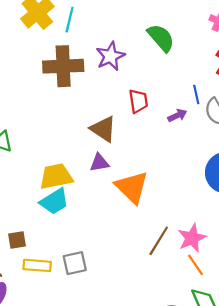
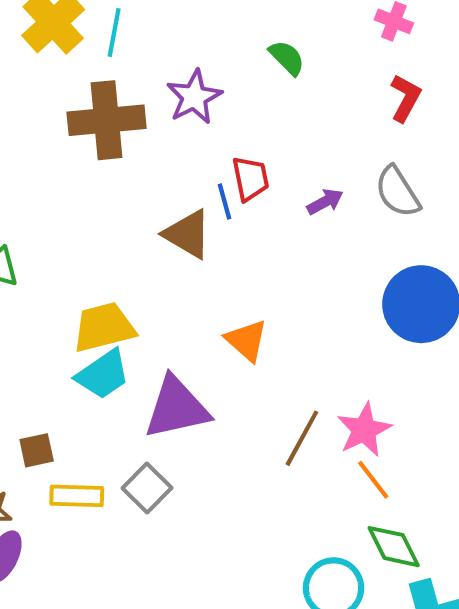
green semicircle: (161, 38) -> (287, 58), size x0.7
blue line: (196, 95) -> (225, 202), moved
purple triangle: (99, 163) -> (177, 408), moved, size x1.8
orange triangle: (132, 187) -> (247, 340), size x0.7
gray square: (75, 263) -> (147, 488), turned -30

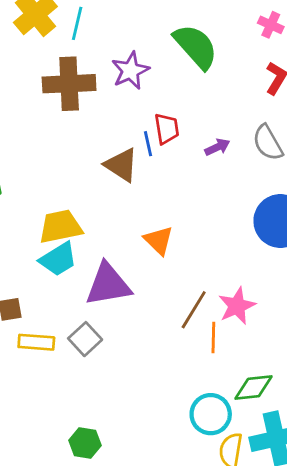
green semicircle: (287, 58) -> (196, 46), size x1.8
orange line: (373, 480) -> (213, 338), moved, turned 36
green diamond: (394, 547) -> (253, 388), turned -72

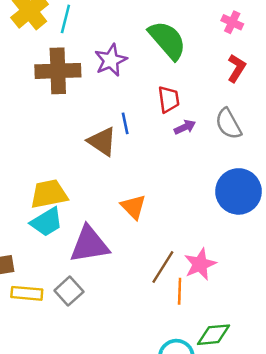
red trapezoid: (167, 129) -> (169, 99), moved

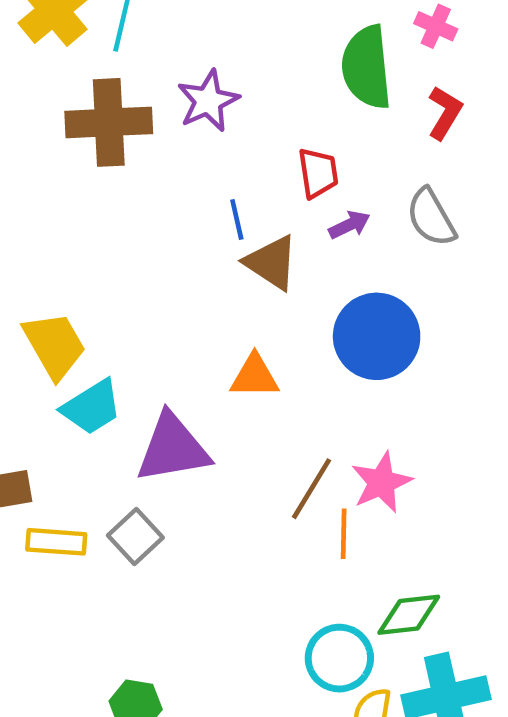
green semicircle: (167, 40) -> (367, 67), moved, turned -144
brown triangle: (102, 142) -> (271, 263), moved
blue circle: (238, 191) -> (377, 336), moved
yellow trapezoid: (49, 194) -> (55, 345), moved, turned 72
orange triangle: (133, 207) -> (254, 376), turned -44

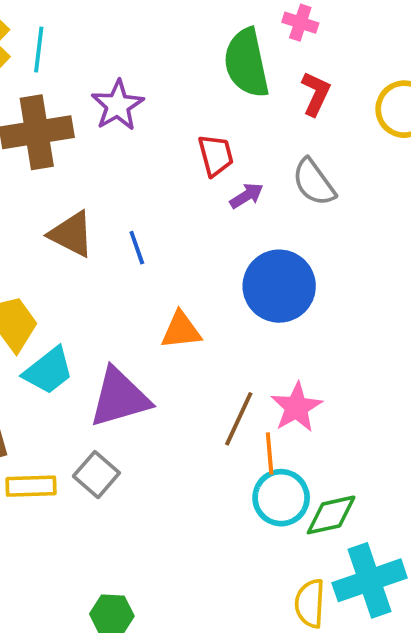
blue line: (237, 219) -> (137, 248), moved
brown triangle: (271, 263) -> (71, 234), moved
cyan circle: (339, 658) -> (281, 498), moved

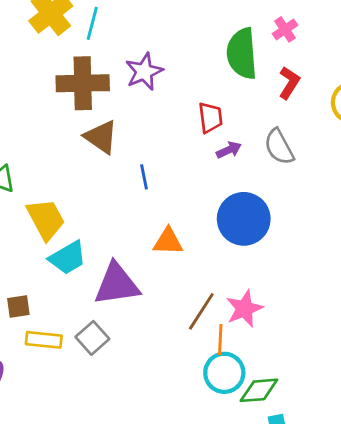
pink cross: (300, 23) -> (285, 29), turned 30
brown triangle: (71, 234) -> (101, 137), moved

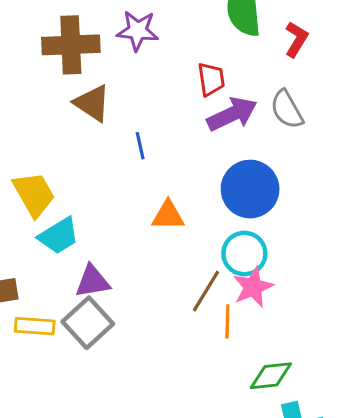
purple star: (144, 72) -> (138, 31), turned 30
purple arrow: (229, 150) -> (232, 114), size x1.8
purple triangle: (117, 284) -> (92, 281), moved, size x0.7
gray square: (92, 338) -> (88, 323), size x1.4
cyan circle: (224, 373) -> (244, 253), moved

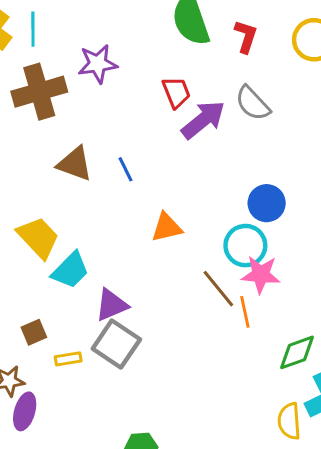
brown triangle: (92, 103) -> (75, 164), moved
blue circle: (250, 189) -> (267, 203), moved, size x0.7
pink star: (253, 287) -> (261, 275), turned -30
brown line: (206, 291) -> (218, 289), turned -57
yellow rectangle: (35, 326) -> (68, 359), size x0.7

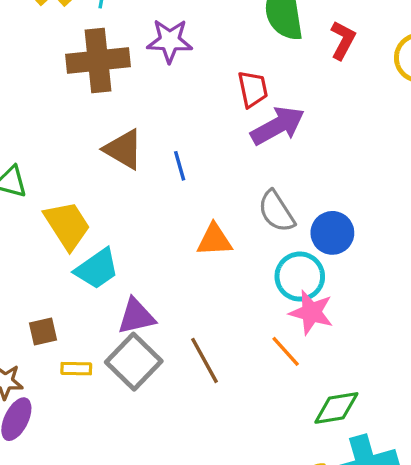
gray semicircle: (253, 103) -> (276, 211), moved
brown line: (218, 289) -> (204, 360), moved
orange line: (245, 312) -> (286, 351), turned -40

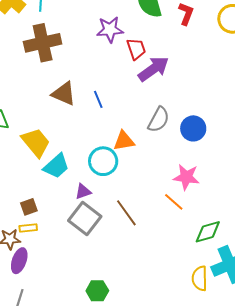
purple star: (170, 41) -> (110, 30), moved
gray semicircle: (276, 211) -> (159, 120), turned -112
cyan circle: (300, 277) -> (103, 161), moved
purple triangle: (136, 316) -> (83, 192), size x0.7
yellow rectangle: (76, 369) -> (28, 228), moved

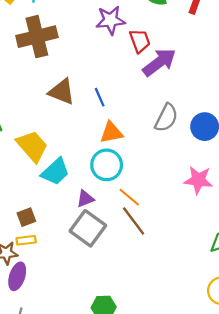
orange triangle: (124, 141) -> (111, 133), moved
orange line: (174, 202) -> (129, 197), moved

